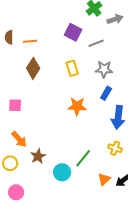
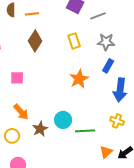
orange star: (77, 106) -> (79, 79), turned -30
green line: (83, 158) -> (85, 131), turned 48
cyan circle: (62, 172) -> (63, 120), moved

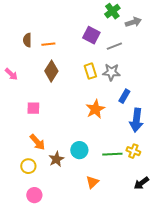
gray star: (106, 42) -> (111, 72), moved
green line: (85, 131) -> (112, 154), moved
orange triangle: (106, 152) -> (92, 182), moved

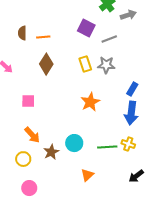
blue rectangle: (124, 96) -> (132, 89), moved

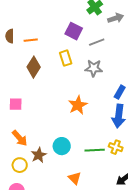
yellow rectangle: (85, 64) -> (66, 58), moved
yellow circle: (23, 159) -> (20, 165), moved
orange triangle: (87, 175) -> (75, 178), turned -32

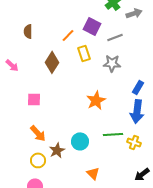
orange line: (31, 40) -> (68, 35), moved, turned -40
green line: (95, 150) -> (113, 134), moved

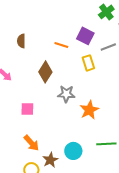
orange line: (68, 35) -> (61, 45), turned 64
yellow rectangle: (84, 53) -> (88, 63), moved
gray star: (112, 63) -> (66, 94), moved

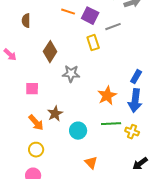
orange line: (61, 45) -> (68, 12), moved
orange star: (89, 110) -> (107, 96), moved
brown star: (50, 160) -> (55, 114), moved

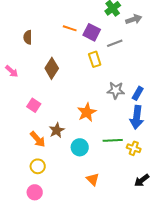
gray star: (71, 74) -> (116, 90), moved
pink square: (32, 89) -> (34, 105), turned 32
orange star: (107, 96) -> (87, 112), moved

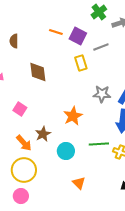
brown diamond: (52, 68) -> (38, 72), turned -40
yellow circle: (38, 166) -> (24, 170), size x1.6

